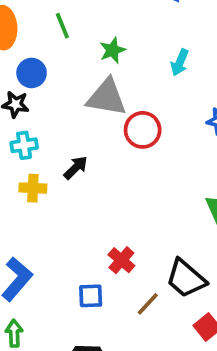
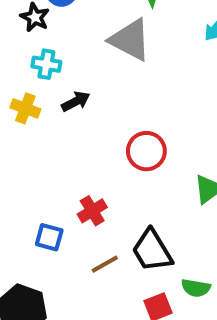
red circle: (143, 130) -> (146, 151), moved
cyan cross: (24, 145) -> (46, 64), moved

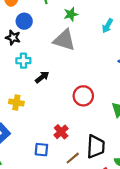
yellow cross: (25, 108) -> (16, 102), moved
black trapezoid: (152, 251) -> (96, 147), turned -135

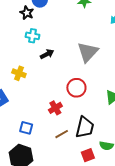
gray triangle: (64, 40) -> (88, 52), moved, turned 45
red circle: (83, 96) -> (76, 88), moved
blue square: (41, 150) -> (26, 128), moved

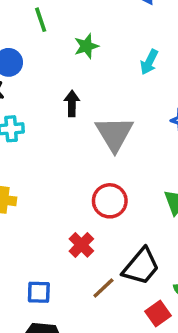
black arrow: (47, 54) -> (72, 103), moved, turned -48
black trapezoid: (85, 127) -> (141, 266), turned 40

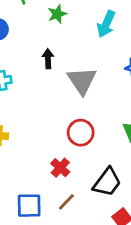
cyan arrow: (149, 62) -> (106, 24), size x1.4
brown line: (103, 288) -> (66, 202), moved
blue square: (39, 292) -> (29, 206), size x1.4

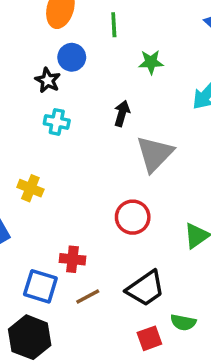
red cross: (60, 168) -> (72, 259), moved, turned 36

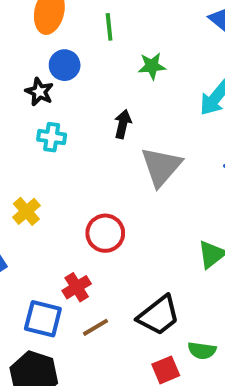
yellow cross: (30, 188) -> (26, 211), turned 30
red circle: (133, 217) -> (105, 233), moved
red cross: (72, 259) -> (77, 287), turned -35

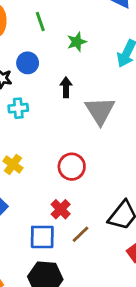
blue circle: (65, 65) -> (28, 63), moved

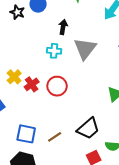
cyan cross: (18, 108) -> (54, 51), moved
red cross: (61, 209) -> (32, 84), moved

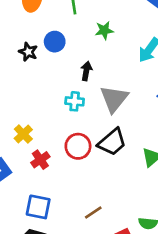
red cross: (32, 84) -> (40, 160), moved
black trapezoid: (88, 129) -> (112, 142), moved
brown line: (55, 137) -> (93, 212), moved

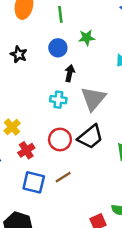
blue circle: (55, 42) -> (58, 48), moved
blue square: (38, 207) -> (34, 182), moved
brown line: (93, 212) -> (63, 177), moved

